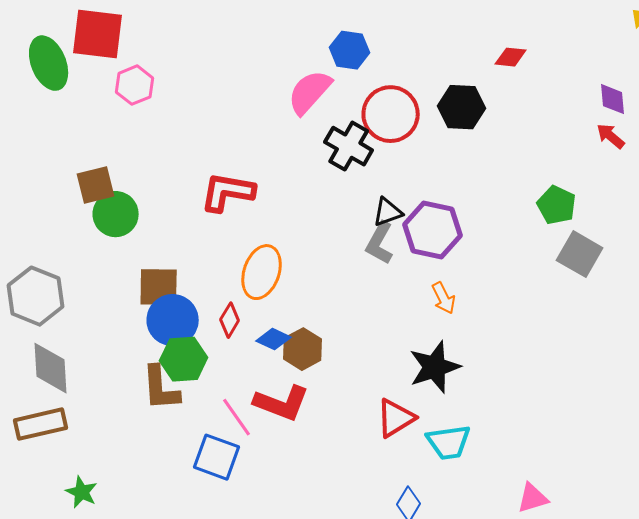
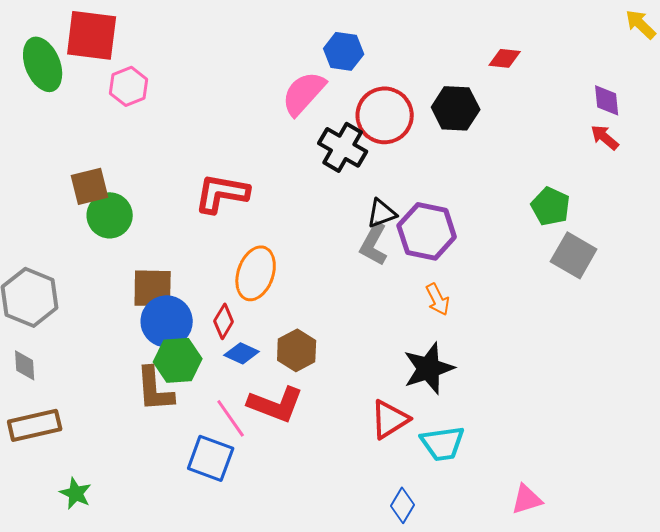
blue diamond: (274, 339) -> (242, 353), moved
gray diamond: (51, 368) -> (25, 365), moved, size x0.6

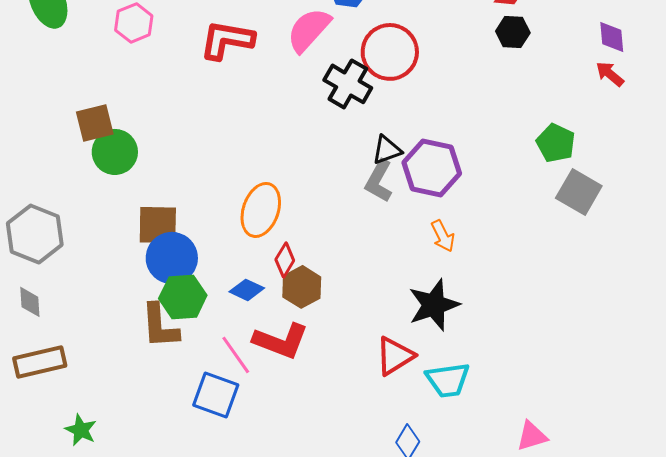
black hexagon: (456, 108) -> (513, 32), moved, size x0.7
red L-shape: (222, 193) -> (227, 40), moved
red diamond: (224, 321) -> (285, 260), moved

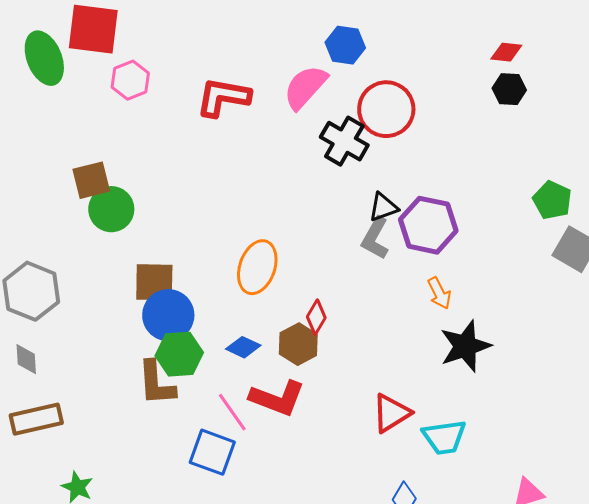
red diamond: (285, 260) -> (316, 317), moved
black star: (434, 305) -> (465, 346), moved

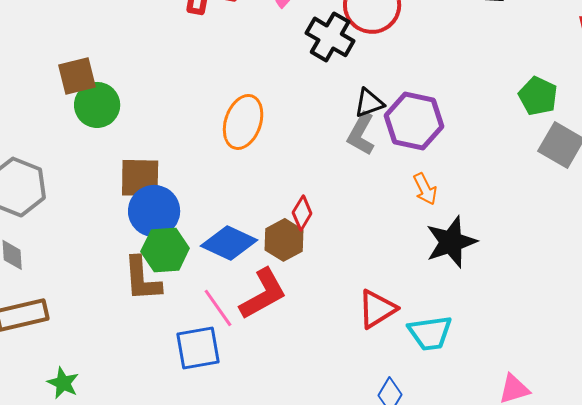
orange ellipse: (257, 267) -> (243, 122), moved
blue diamond: (243, 347) -> (229, 243), size x1.6
red L-shape: (277, 398) -> (263, 294), turned -50
blue square: (212, 452) -> (198, 348), turned -30

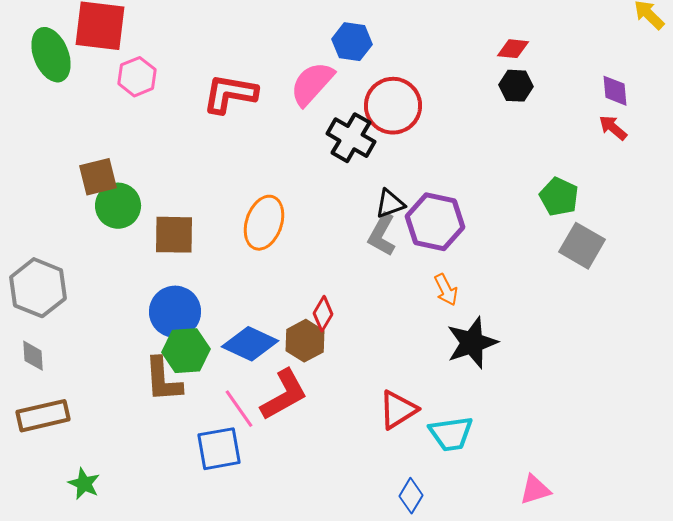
brown square: (140, 178) -> (174, 235), moved

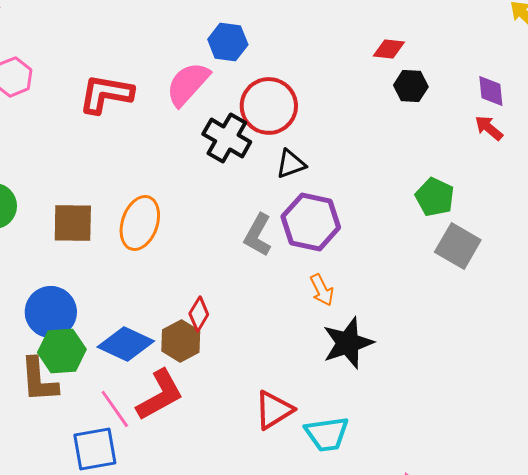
black hexagon: (516, 86) -> (411, 86), moved
black triangle: (390, 204) -> (291, 164), moved
brown square: (174, 235) -> (73, 223), moved

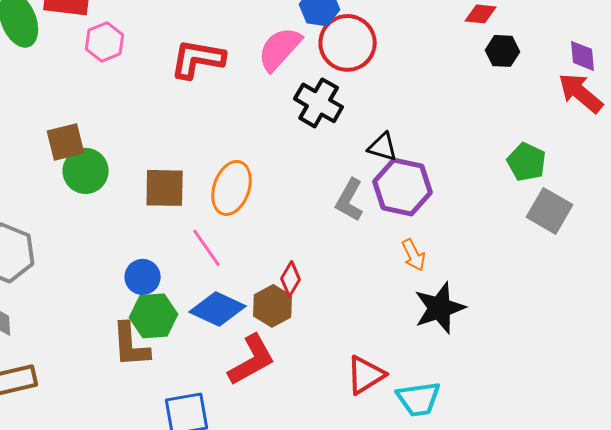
red circle: (269, 106) -> (348, 43), moved
red arrow: (489, 128) -> (581, 93), size x1.6
black triangle: (291, 164) -> (383, 147), moved, turned 36
blue circle: (51, 312) -> (143, 277), size x0.7
pink line: (115, 409) -> (207, 248), moved

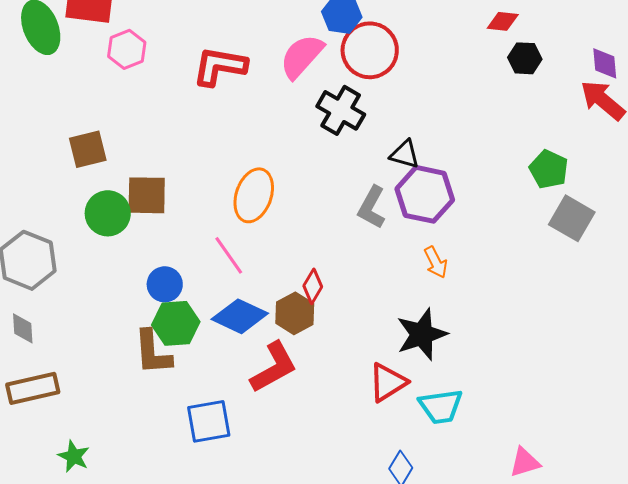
green circle: (86, 171) -> (108, 213), moved
brown square: (165, 188) -> (147, 195), moved
black star: (440, 308) -> (422, 334), moved

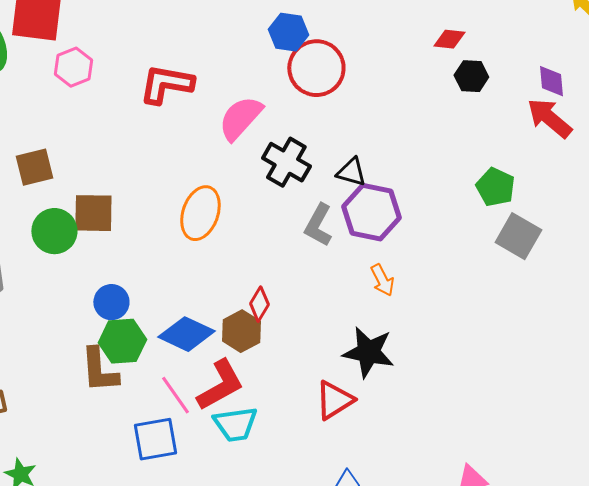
pink semicircle: (302, 56) -> (240, 118), moved
black cross: (341, 110) -> (286, 162), moved
pink line: (229, 255) -> (175, 395), moved
black star: (422, 334) -> (368, 352), turned 30
cyan trapezoid: (441, 406) -> (235, 424), moved

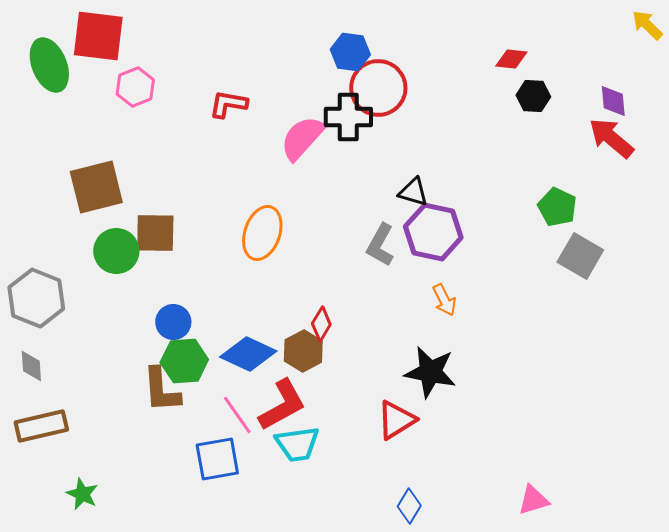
red L-shape: (166, 84) -> (228, 104), size x0.7
black cross: (286, 162) -> (348, 117), moved, turned -30
brown square: (34, 167) -> (96, 187), size x1.4

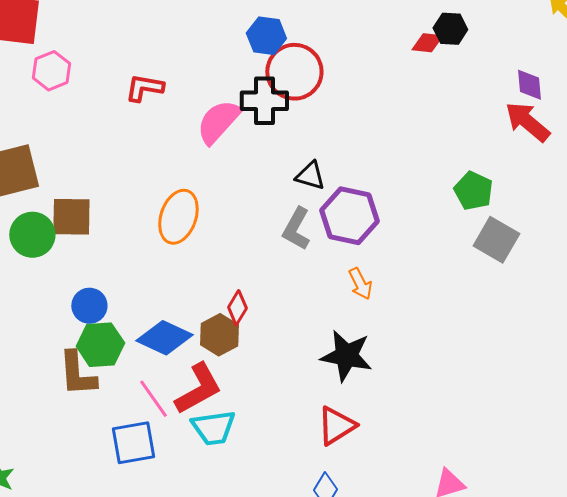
black hexagon: (533, 96) -> (450, 29), moved
black triangle: (413, 192) -> (310, 176), moved
red triangle: (396, 420) -> (336, 426), moved

